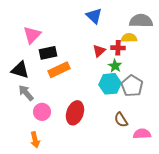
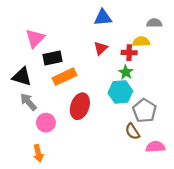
blue triangle: (94, 16) -> (103, 18), turned -48
gray semicircle: (141, 21) -> (154, 23), size x0.6
red triangle: (99, 51) -> (101, 48), moved
gray pentagon: (132, 86) -> (144, 111), moved
red ellipse: (75, 113) -> (80, 106), moved

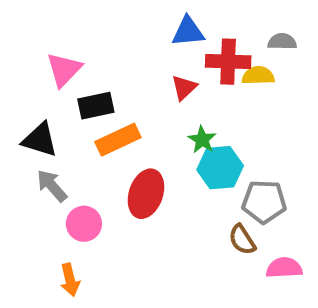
red cross: (129, 53) -> (228, 62), moved, size x1.5
green star: (126, 72) -> (202, 140), moved
gray pentagon: (144, 111) -> (264, 202), turned -30

